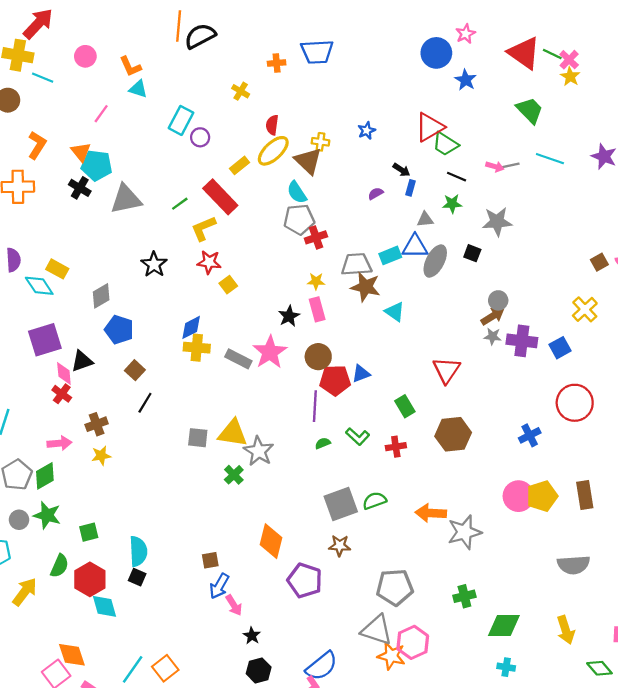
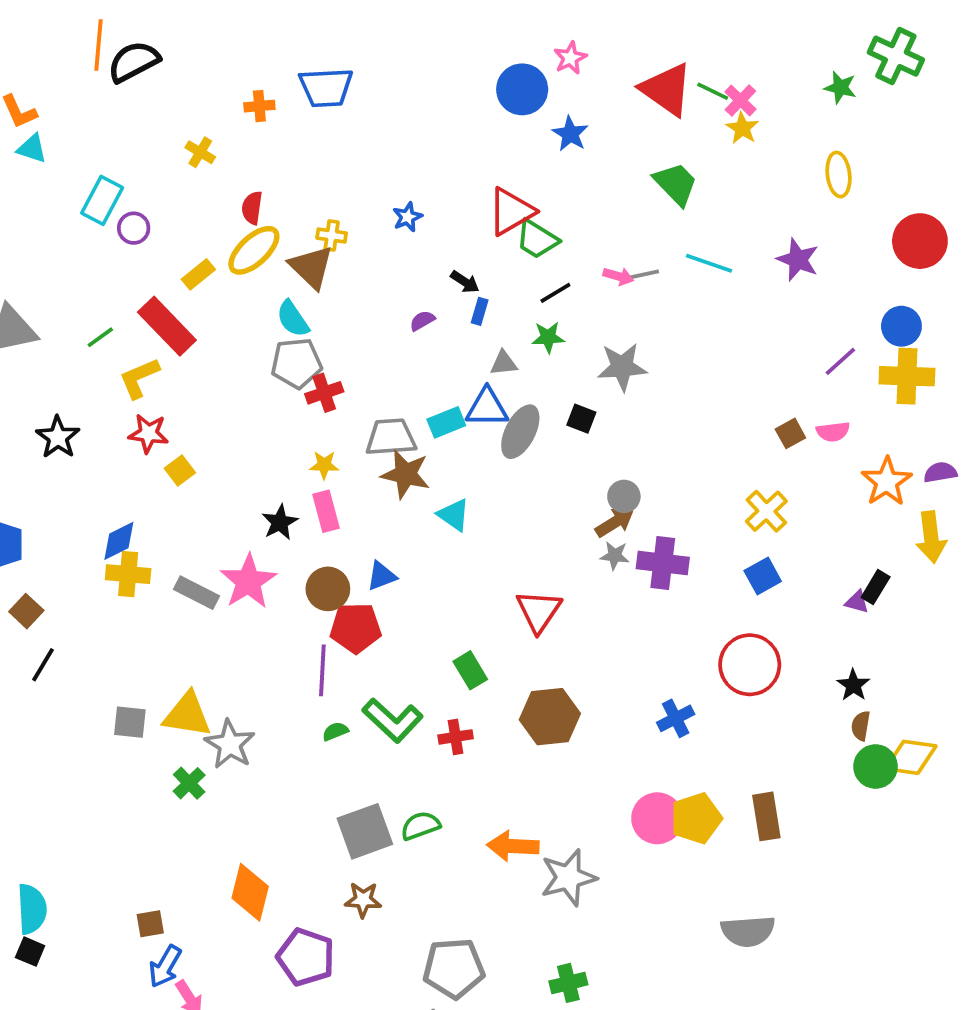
black line: (457, 177) -> (555, 293), turned -54
blue square: (560, 348) -> (763, 576), moved
blue triangle: (361, 374) -> (382, 576), moved
green L-shape: (358, 437) -> (393, 720), size x1.5

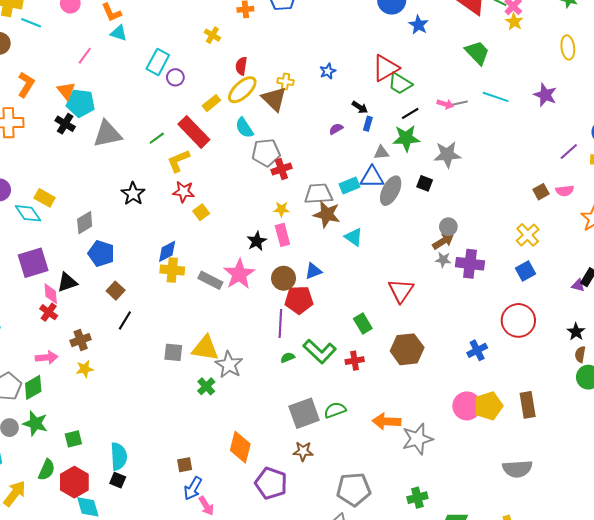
cyan semicircle: (293, 319) -> (244, 128), moved
green star: (548, 337) -> (406, 138), size x1.5

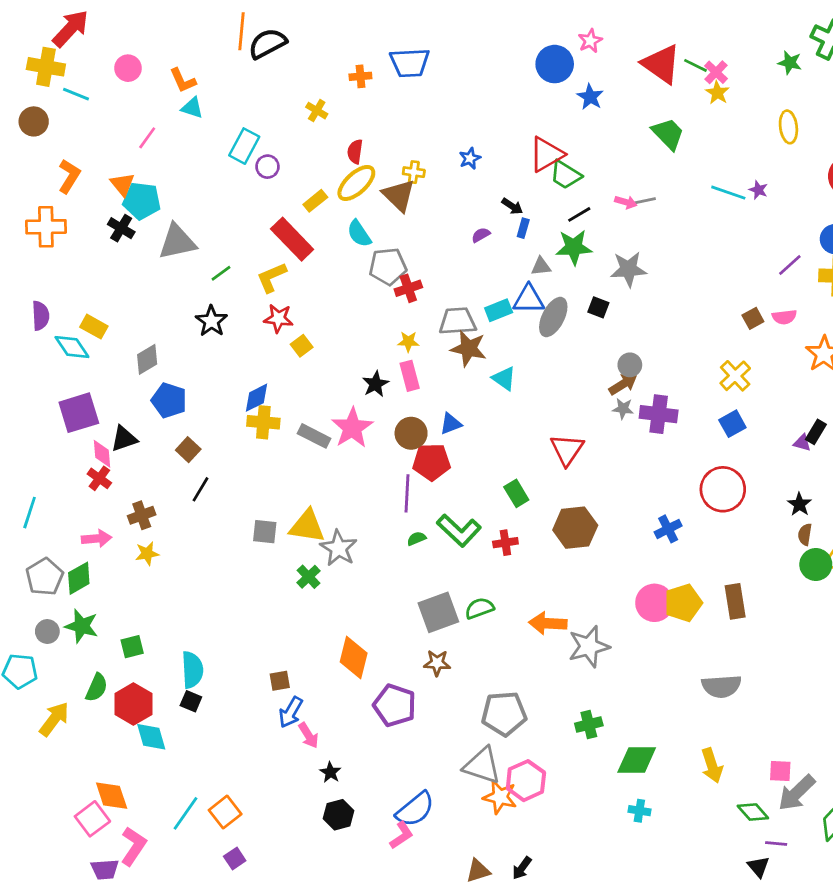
purple star: (545, 95) -> (758, 190), size x0.6
cyan line: (496, 97) -> (728, 193), moved
green line: (157, 138) -> (221, 273), moved

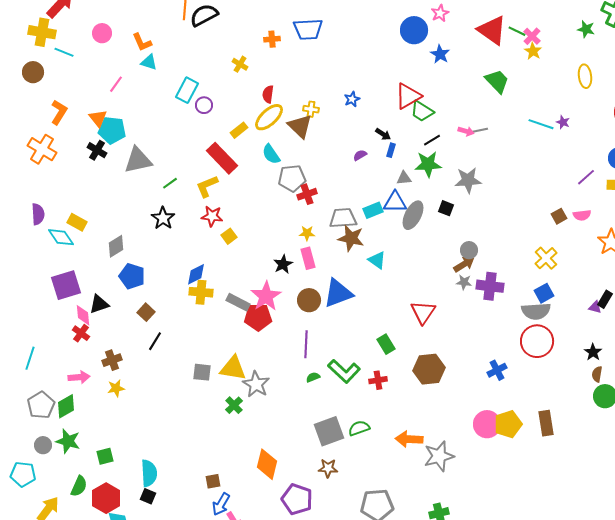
orange cross: (46, 227) -> (42, 149), turned 32
blue triangle: (451, 424) -> (338, 293), size x1.8
red pentagon: (432, 462) -> (258, 317), moved
gray semicircle: (721, 686) -> (536, 311), moved

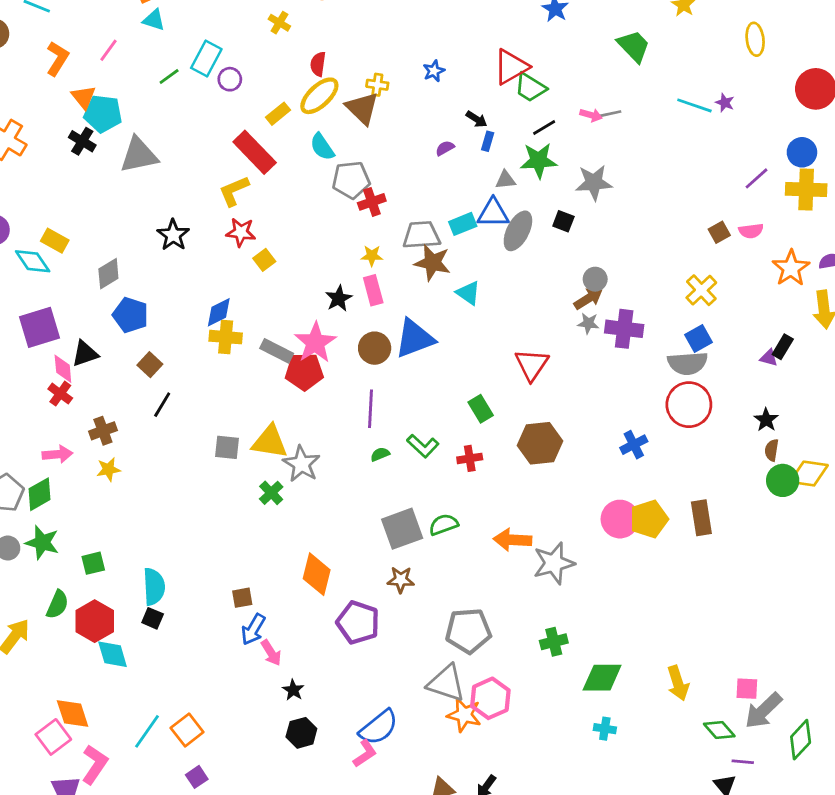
orange L-shape: (59, 112) -> (57, 59), moved
green line: (170, 183) -> (169, 76), moved
green L-shape: (344, 371) -> (423, 446), size x0.7

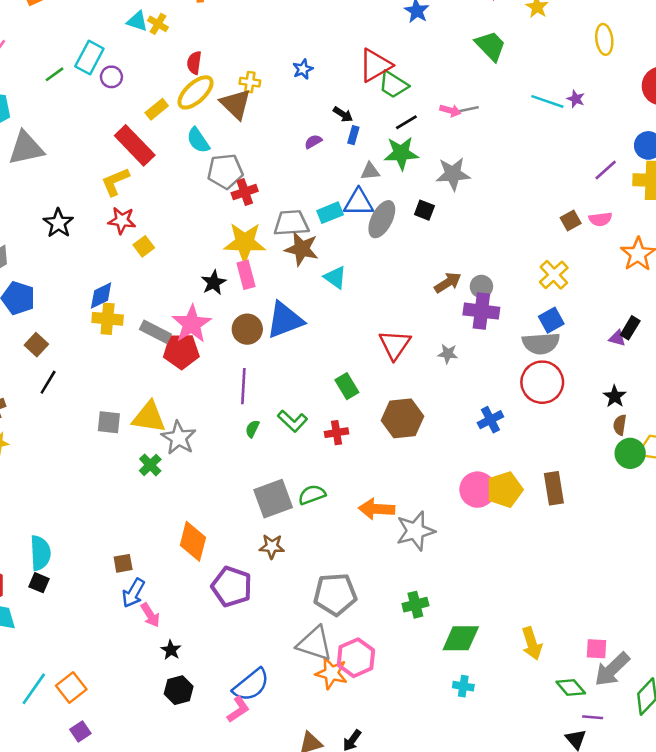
cyan triangle: (154, 20) -> (137, 21), moved
yellow star: (372, 256) -> (245, 242), size x2.0
gray circle: (595, 279) -> (481, 286), moved
gray star: (588, 323) -> (448, 354), moved
green semicircle: (380, 454) -> (252, 429), turned -42

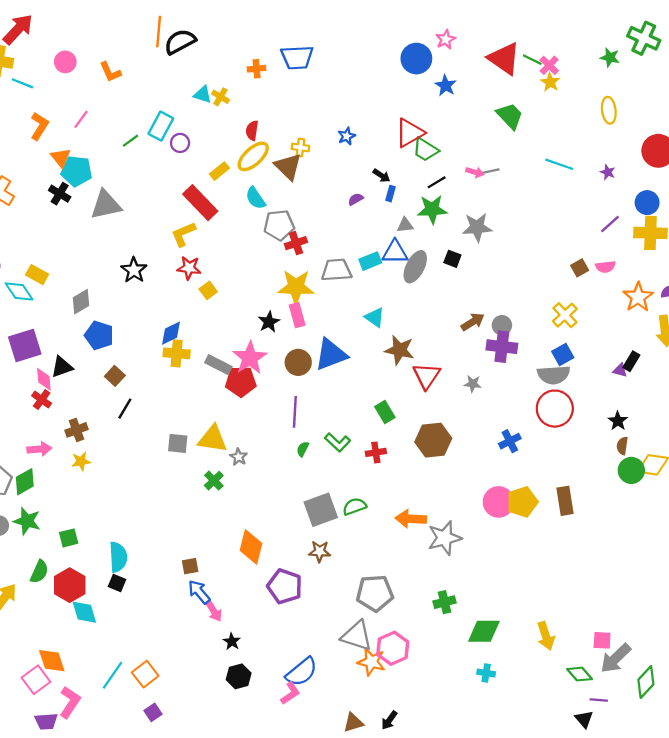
purple star: (576, 99) -> (608, 172), moved
brown star: (302, 249) -> (399, 350), moved
gray star: (179, 438) -> (239, 457), size x0.6
blue arrow: (133, 593) -> (199, 592), turned 110

